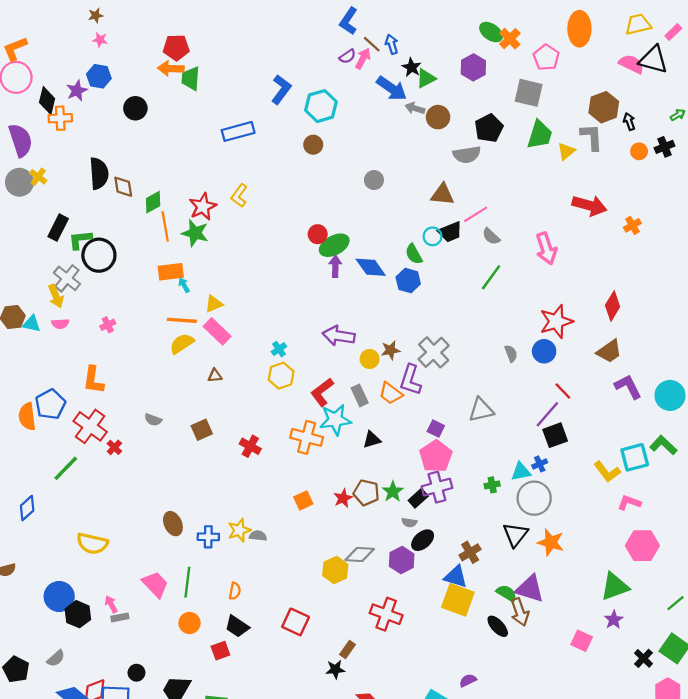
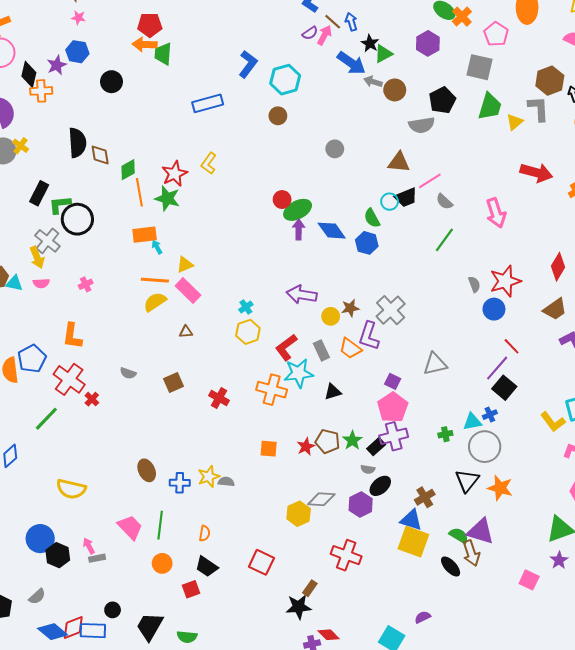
gray semicircle: (511, 353) -> (474, 284), moved
black square: (555, 435) -> (504, 388), turned -30
orange square: (303, 500) -> (269, 449), turned 30
black star: (335, 669) -> (299, 607), size x1.4

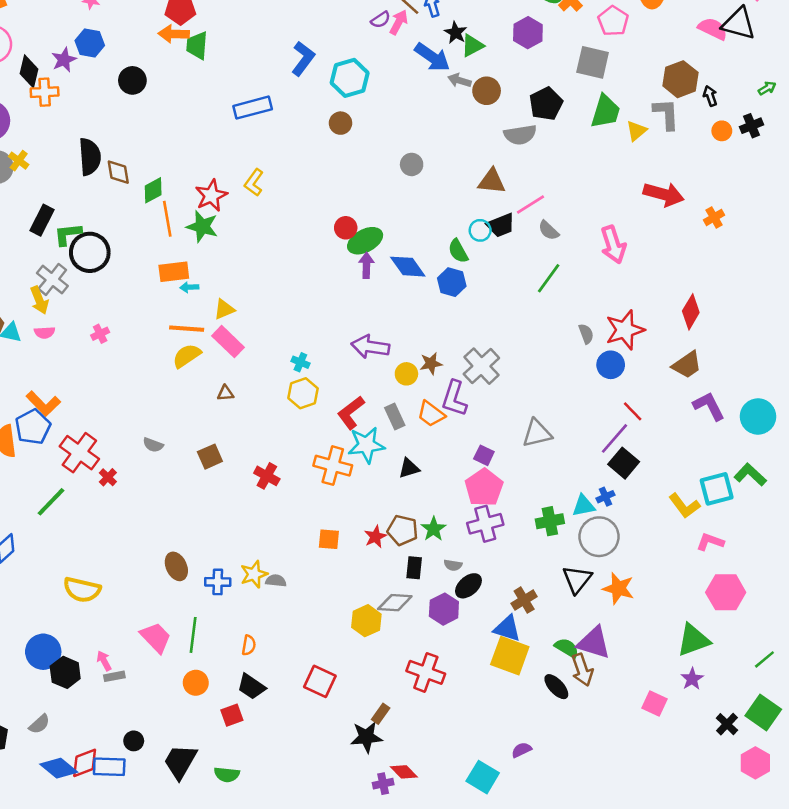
cyan arrow: (157, 247) -> (189, 287), turned -64
cyan cross: (246, 307) -> (300, 362), turned -32
orange L-shape: (72, 336) -> (43, 404), moved, turned -52
green cross: (445, 434) -> (550, 521), size x1.5
black rectangle: (376, 447) -> (414, 568), moved, turned -42

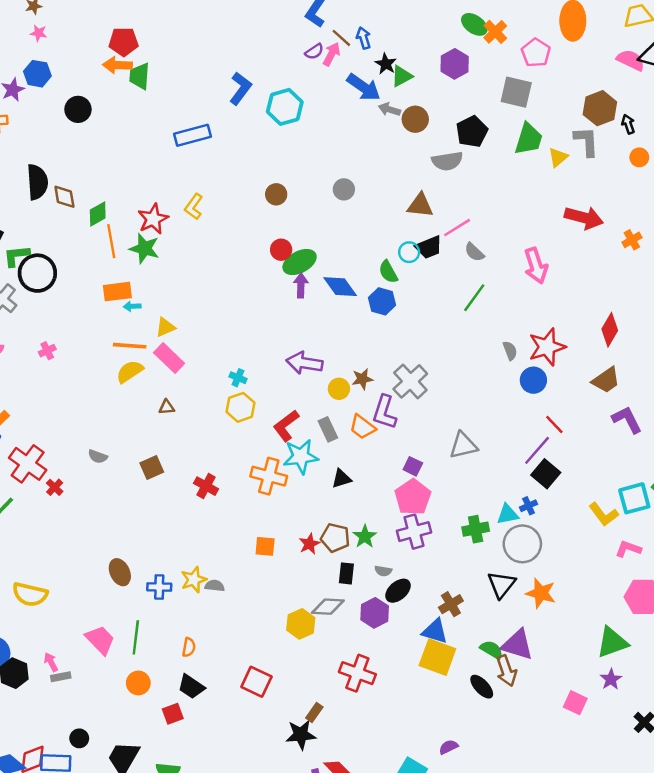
brown circle: (341, 123) -> (276, 194), moved

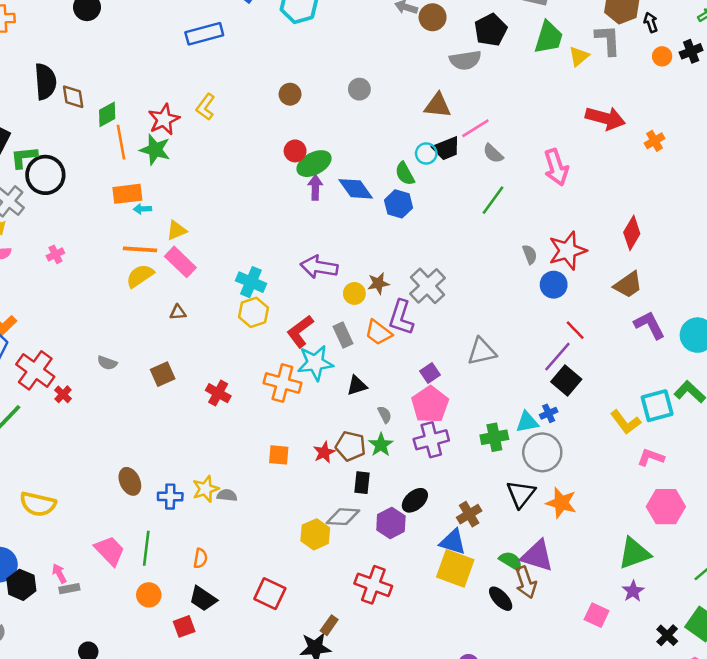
cyan cross: (238, 378) -> (251, 282), size x1.6
purple square: (413, 466) -> (430, 373), turned 30
gray semicircle: (383, 571) -> (385, 415), moved, turned -126

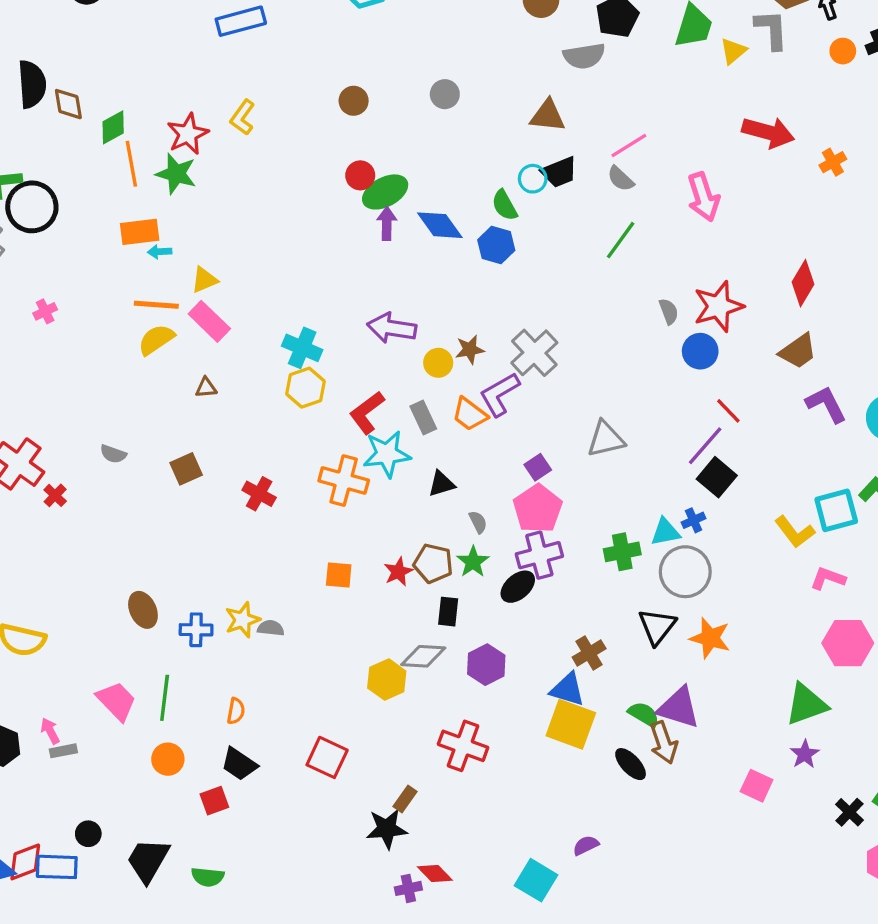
pink line: (475, 128) -> (629, 146), moved
purple L-shape: (401, 317) -> (500, 394), turned 42
black ellipse: (415, 500) -> (518, 587), moved

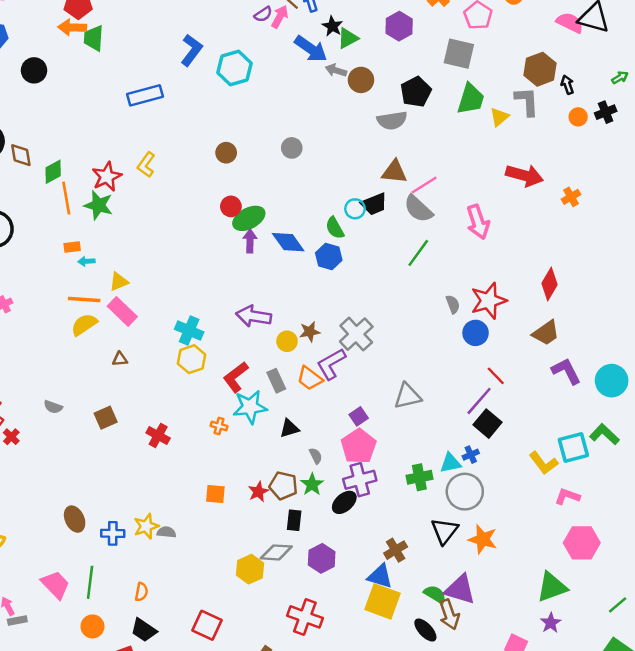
brown triangle: (548, 116) -> (394, 172), moved
gray semicircle: (621, 179) -> (418, 209), size x1.5
orange rectangle: (140, 232) -> (72, 247), size x0.6
orange cross: (344, 481) -> (219, 426), size x0.5

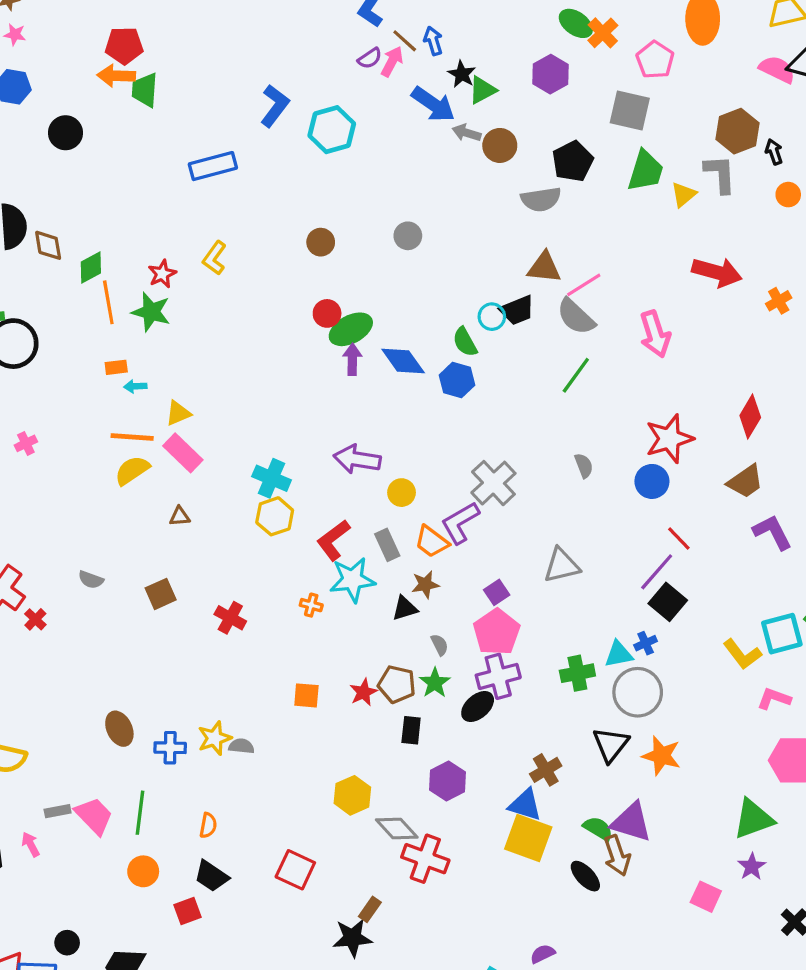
red star: (107, 177) -> (162, 274), size x0.7
gray semicircle: (453, 304) -> (584, 466), moved
brown star: (310, 332) -> (425, 584), moved
gray diamond: (276, 552) -> (397, 829), moved, turned 44
gray rectangle: (17, 620) -> (58, 811), moved

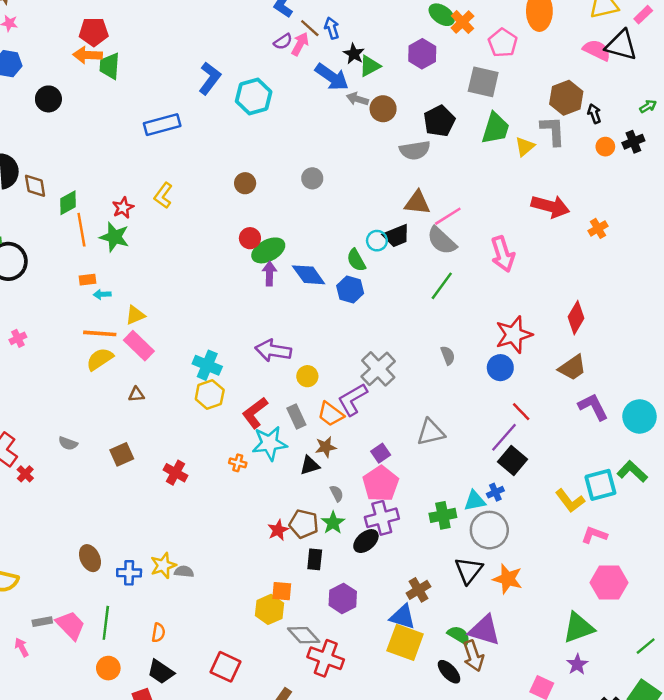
orange square: (306, 695) -> (282, 591), moved

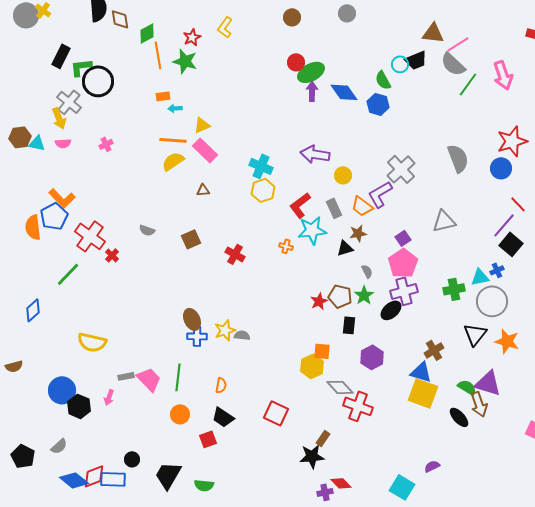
green line: (442, 286) -> (468, 84), moved
gray semicircle: (448, 355) -> (458, 158), size x1.8
brown ellipse: (90, 558) -> (192, 319), moved
pink arrow: (22, 647) -> (109, 397), turned -133

